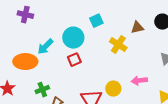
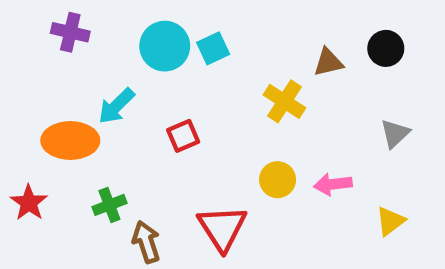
cyan square: (96, 21) -> (213, 48), moved
cyan circle: (73, 38) -> (165, 46), moved
yellow circle: (113, 89) -> (278, 180), moved

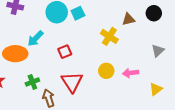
red triangle: (222, 228) -> (72, 82), moved

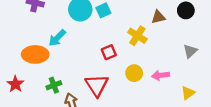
red square: (65, 52) -> (109, 52), moved

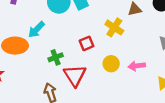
green cross: (54, 85) -> (56, 57), moved

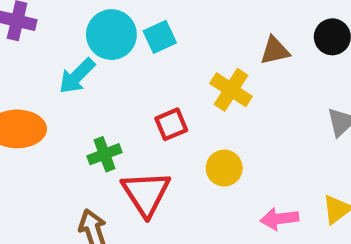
cyan arrow: (36, 30) -> (77, 76), moved
pink arrow: (137, 66) -> (279, 219), moved

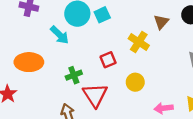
brown triangle: (275, 51) -> (161, 22), turned -35
cyan arrow: (77, 76) -> (60, 35), turned -90

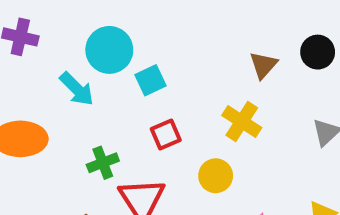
cyan square: (102, 15) -> (151, 80), moved
yellow cross: (139, 42) -> (242, 122), moved

